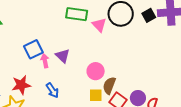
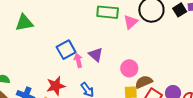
pink triangle: (99, 25) -> (131, 22), turned 35
brown semicircle: (109, 85) -> (144, 82), turned 48

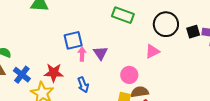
pink triangle: (131, 22) -> (152, 51), moved

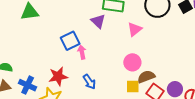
pink triangle: (152, 51) -> (135, 29), moved
purple triangle: (100, 53) -> (98, 21), moved

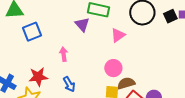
blue square: (70, 41) -> (32, 32), moved

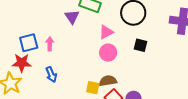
black square: (170, 16) -> (141, 45), moved, turned 32
blue square: (32, 32) -> (29, 43), moved
pink circle: (113, 68) -> (108, 53), moved

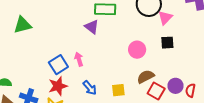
pink triangle: (106, 32) -> (165, 18), moved
black square: (141, 45) -> (167, 43), moved
yellow square: (93, 88) -> (118, 90), moved

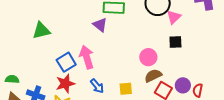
green triangle: (23, 25) -> (41, 30), moved
pink circle: (137, 50) -> (148, 57), moved
pink arrow: (79, 59) -> (87, 57), size x1.6

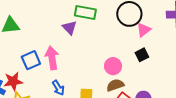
black square: (175, 42) -> (142, 55), turned -32
red star: (65, 84) -> (13, 81), moved

